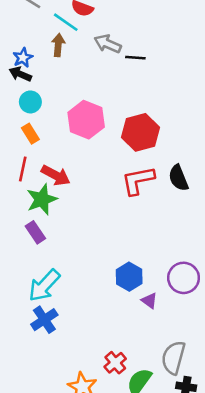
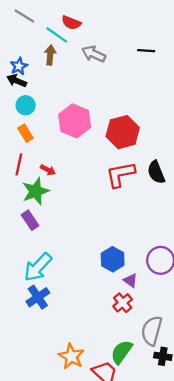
black line: (135, 58) -> (146, 51), moved
red arrow: (56, 175) -> (48, 170), size x0.6
red cross: (115, 363) -> (123, 303), moved

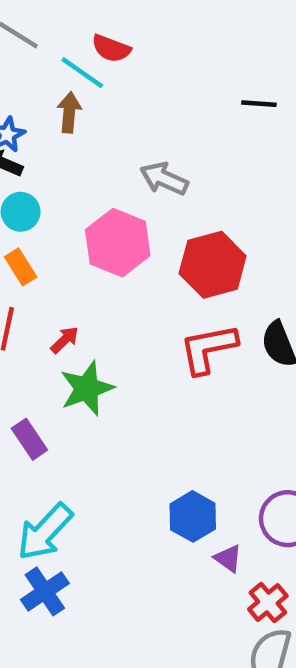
gray arrow: (94, 54) -> (164, 179), moved
red arrow: (48, 170) -> (65, 340), turned -72
green star: (36, 191) -> (87, 388), moved
red cross: (123, 303) -> (268, 603), moved

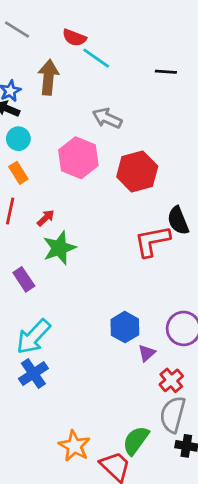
cyan line: (82, 73) -> (96, 58), moved
brown arrow: (69, 112) -> (48, 77), size x1.4
red L-shape: (208, 349) -> (152, 241), moved
purple triangle: (228, 558) -> (147, 353), turned 42

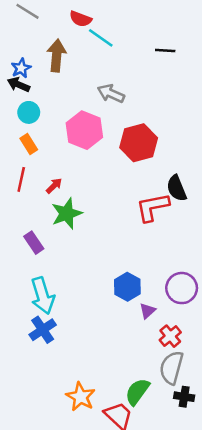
cyan arrow: (33, 337) -> (43, 296), turned -60

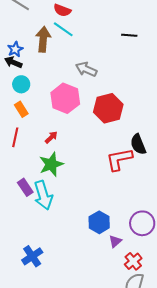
cyan line: (101, 38) -> (63, 29), moved
red arrow: (54, 186) -> (51, 137), moved
cyan arrow: (43, 296) -> (43, 195), moved

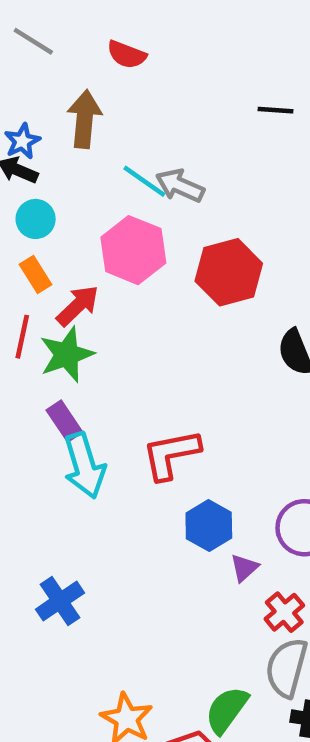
cyan line: (63, 29) -> (144, 181), moved
red arrow: (51, 137) -> (78, 306), moved, size x1.5
red L-shape: (119, 159) -> (171, 454), moved
green star: (51, 164) -> (67, 354), moved
purple rectangle: (25, 187) -> (64, 421), moved

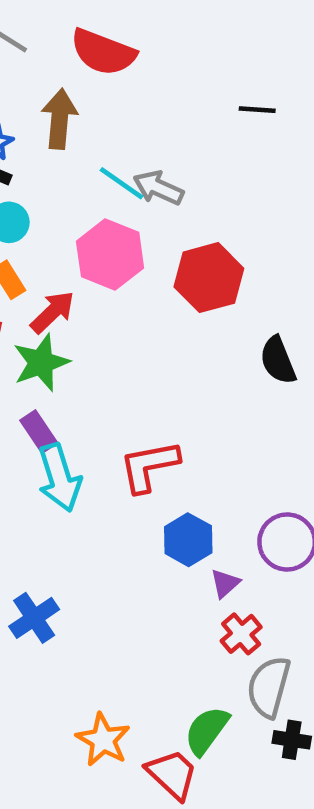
red semicircle: (127, 55) -> (103, 52), size x1.6
red cross: (284, 612) -> (241, 634), moved

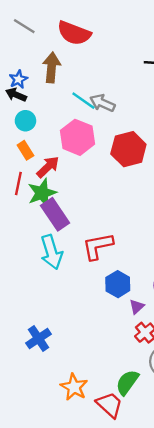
purple rectangle: (39, 432) -> (55, 214), moved, size x1.5
blue cross: (34, 618) -> (38, 339), moved

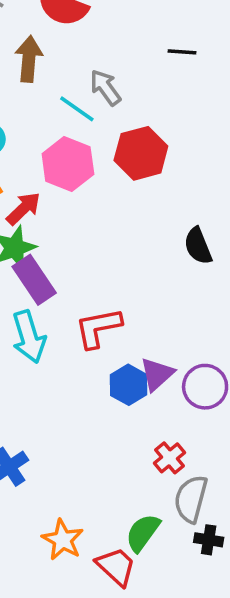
gray arrow: (102, 103) -> (105, 87), moved, turned 30
red hexagon: (128, 149) -> (141, 153), moved
purple triangle: (137, 307) -> (157, 374), moved, size x1.5

